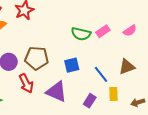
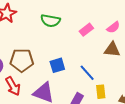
green semicircle: (81, 34) -> (50, 21), moved
brown triangle: (127, 67) -> (112, 50), moved, turned 30

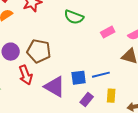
blue square: (57, 65) -> (79, 78), moved
blue line: (87, 73) -> (101, 75), turned -72

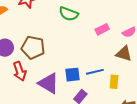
yellow rectangle: (111, 96) -> (114, 82), moved

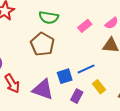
brown pentagon: (33, 47) -> (42, 44), moved, turned 30
yellow rectangle: (114, 82) -> (99, 87), moved, turned -32

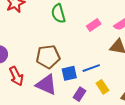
green semicircle: (49, 17) -> (58, 13), turned 60
brown pentagon: (42, 44) -> (48, 57), moved, turned 30

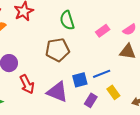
brown pentagon: (48, 57) -> (57, 50), moved

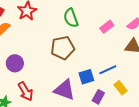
red arrow: (27, 84) -> (25, 91), moved

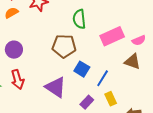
pink rectangle: (107, 27) -> (112, 36), size x1.6
blue line: (108, 70) -> (103, 78), turned -48
blue square: (86, 77) -> (82, 69), moved, turned 35

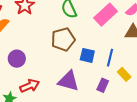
red arrow: (17, 79) -> (30, 86), turned -78

